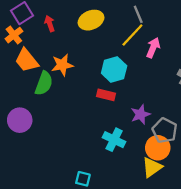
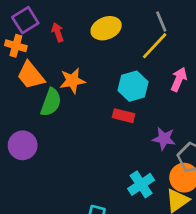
orange cross: (14, 35) -> (16, 46), turned -36
pink arrow: (153, 48) -> (179, 79), moved
purple star: (140, 114) -> (164, 139), turned 30
cyan cross: (114, 140) -> (141, 184), moved, turned 30

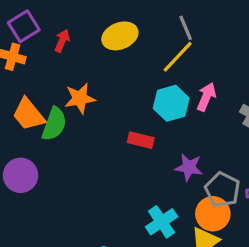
red arrow: (58, 32) -> (62, 41), turned 42
orange trapezoid: (31, 75) -> (29, 114), moved
cyan hexagon: (133, 86) -> (171, 103), moved

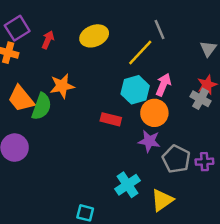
gray line: (186, 28) -> (160, 30), moved
orange circle: (213, 214) -> (154, 113), moved

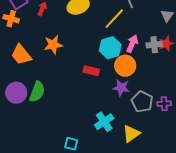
gray cross: (201, 99) -> (154, 45), moved, turned -35
green semicircle: (42, 106) -> (37, 92), moved

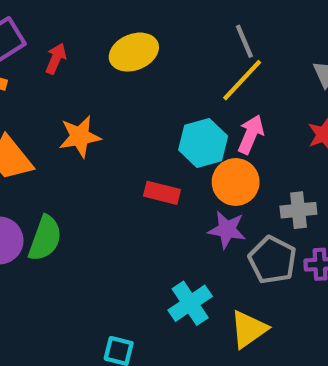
yellow line: (114, 19) -> (242, 80), moved
gray cross: (154, 45) -> (298, 210), moved

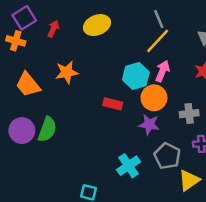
gray pentagon: (272, 260) -> (167, 156), moved
yellow triangle: (249, 329) -> (189, 180), moved

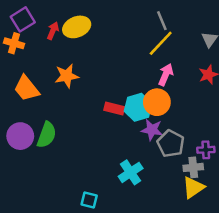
yellow ellipse: (97, 25) -> (77, 27), moved
cyan hexagon: (136, 76) -> (138, 107), moved
gray cross: (189, 114) -> (193, 167), moved
gray pentagon: (167, 156) -> (171, 144), moved

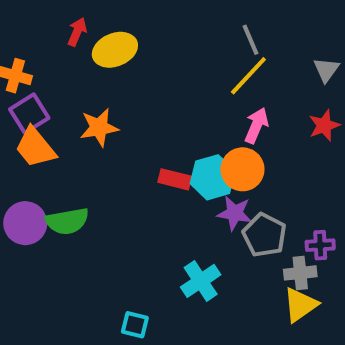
purple square: (23, 19) -> (29, 114), moved
red arrow: (53, 31) -> (77, 32), moved
green semicircle: (47, 135) -> (67, 221), turned 60

